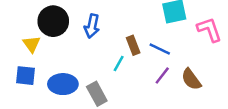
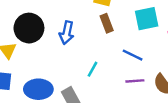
brown rectangle: (133, 45) -> (107, 23), moved
purple line: (162, 76) -> (135, 81), turned 48

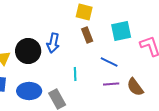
black circle: (29, 28) -> (28, 51), moved
cyan line: (93, 69) -> (75, 74), turned -32

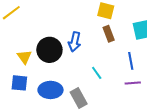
blue line: (109, 62) -> (131, 61), turned 54
cyan line: (75, 74) -> (97, 73), turned -32

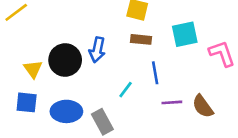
brown rectangle: (109, 34) -> (141, 39), turned -63
blue line: (131, 61) -> (155, 73), moved
cyan line: (97, 73) -> (126, 90), turned 72

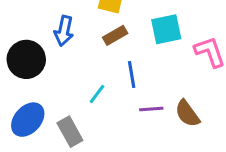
brown rectangle: (141, 39) -> (115, 35), turned -36
blue arrow: (97, 50) -> (64, 31), moved
blue ellipse: (66, 111) -> (28, 120), turned -48

